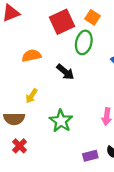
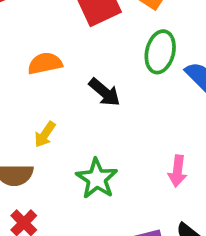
green ellipse: (84, 42) -> (160, 52), moved

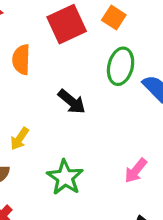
orange semicircle: (45, 63) -> (21, 60), moved, turned -76
pink arrow: (177, 171) -> (136, 171), turned 32

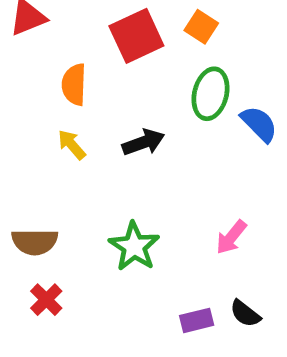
black arrow: (72, 102) -> (143, 142), turned -60
yellow arrow: (20, 139) -> (72, 145), moved, turned 105

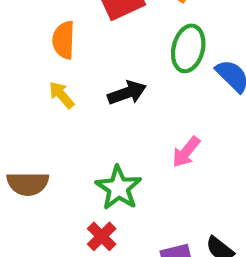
pink arrow: (231, 237) -> (186, 152), moved
red cross: (46, 300) -> (102, 236), moved

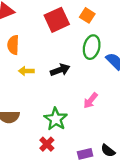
orange semicircle: (64, 40) -> (13, 45), moved
yellow arrow: (62, 95) -> (26, 71), turned -48

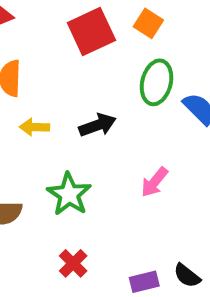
green star: (56, 119) -> (69, 194), moved

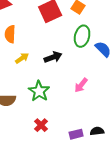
yellow arrow: (34, 127) -> (22, 58), turned 144
black semicircle: (187, 276) -> (97, 131), turned 136

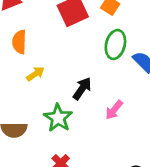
black arrow: (53, 57) -> (82, 89), moved, turned -36

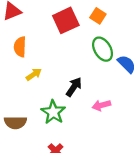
green ellipse: (115, 45) -> (103, 49), turned -45
pink arrow: (114, 110) -> (101, 105), turned 36

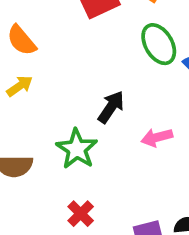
orange semicircle: (20, 47) -> (22, 40), turned -42
yellow arrow: (34, 74) -> (20, 86), moved

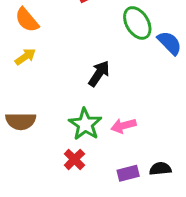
pink arrow: (157, 137) -> (123, 126), moved
green star: (77, 149) -> (85, 124), moved

